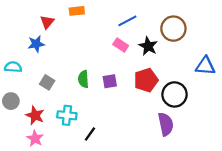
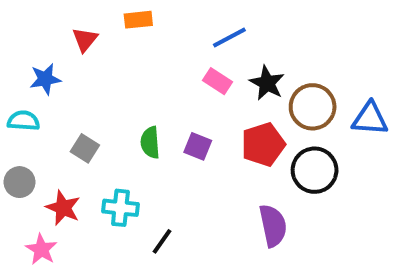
brown circle: (173, 29) -> (313, 107), moved
blue star: (36, 44) -> (45, 79), moved
purple square: (110, 81) -> (198, 146), turned 32
purple semicircle: (166, 124) -> (273, 226), moved
pink star: (35, 138) -> (41, 249), moved

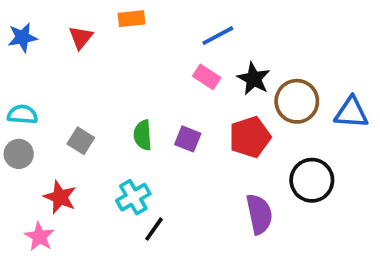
blue star: (45, 79) -> (22, 37), moved
black circle: (315, 170) -> (312, 180), moved
gray circle: (20, 182) -> (19, 154), moved
cyan cross: (120, 208) -> (133, 197), moved, turned -36

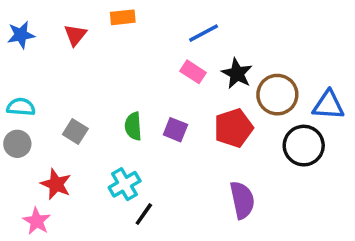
black circle: (312, 180) -> (304, 146), moved

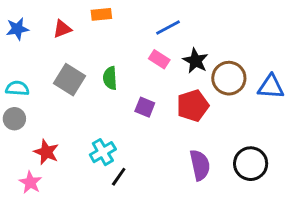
red triangle: (75, 35) -> (62, 29), turned 30
green semicircle: (133, 126) -> (110, 78), moved
gray square: (75, 131) -> (69, 80), moved, size x1.5
black circle: (304, 146) -> (251, 164), moved

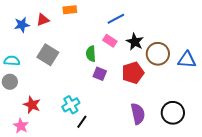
blue star: (17, 29) -> (22, 25), moved
green semicircle: (110, 78) -> (91, 54), moved

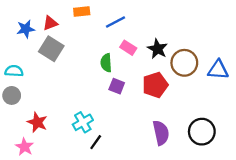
blue line: (116, 19) -> (115, 22), moved
gray square: (48, 55) -> (51, 49), moved

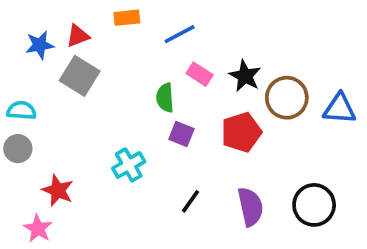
cyan cross: (83, 122) -> (129, 165), moved
black line: (96, 142) -> (190, 201), moved

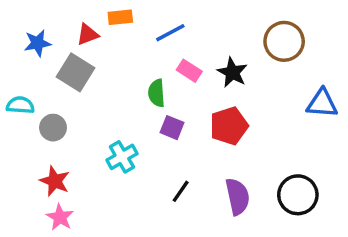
red triangle: (78, 36) -> (88, 34), moved
brown circle: (287, 98) -> (284, 41), moved
gray circle: (18, 149) -> (53, 128), moved
pink star: (38, 229) -> (60, 217), moved

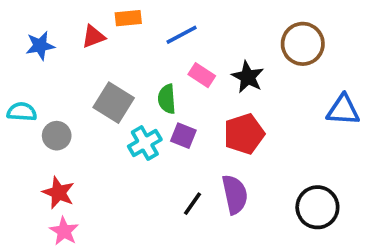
gray square: (75, 72) -> (114, 103), moved
cyan cross: (122, 157) -> (145, 143), moved
purple semicircle: (238, 197) -> (235, 194), moved

